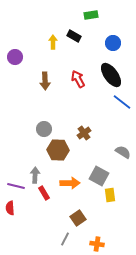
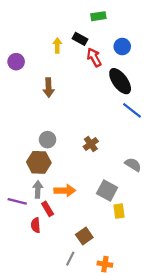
red arrow: (78, 79) -> (94, 57), moved
brown hexagon: (58, 150) -> (39, 162), moved
orange arrow: (70, 183) -> (65, 191), moved
red semicircle: (10, 208) -> (36, 225), moved

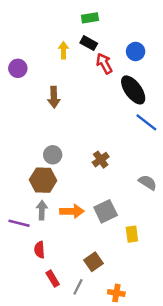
green rectangle: (98, 16) -> (90, 18), moved
gray square: (107, 191) -> (106, 211), moved, turned 36
red rectangle: (48, 209) -> (53, 279), moved

